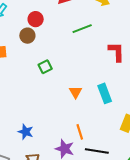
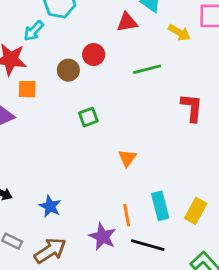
red circle: (36, 19) -> (94, 55), moved
cyan rectangle: (105, 93) -> (160, 206), moved

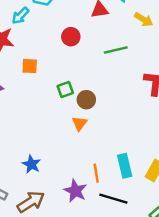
brown circle: (68, 70) -> (86, 100), moved
orange square: (27, 89) -> (30, 66), moved
orange triangle: (127, 158) -> (80, 123), moved

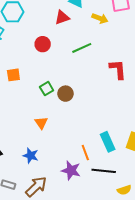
orange triangle: (80, 123) -> (41, 123), moved

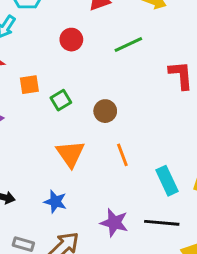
green square: (47, 89) -> (61, 100), moved
orange triangle: (41, 123) -> (70, 154), size x1.5
orange line: (85, 153) -> (122, 155), moved

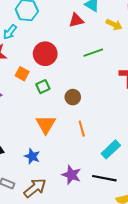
red circle: (71, 40) -> (45, 54), moved, size x1.5
orange square: (29, 85) -> (22, 74), turned 32
cyan rectangle: (167, 181) -> (111, 149), turned 66

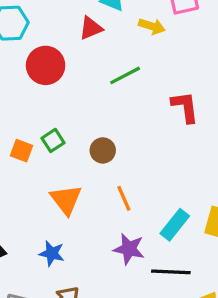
red circle: (45, 54) -> (46, 65), moved
orange square: (22, 74) -> (22, 151), moved
purple star: (71, 175) -> (129, 249), moved

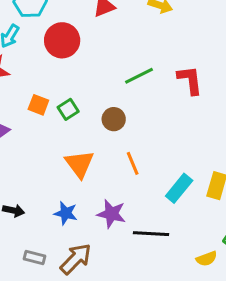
green line: (125, 75) -> (139, 76), moved
orange square: (22, 151) -> (38, 105), moved
purple star: (129, 249) -> (111, 214), moved
black line: (171, 272) -> (151, 234), moved

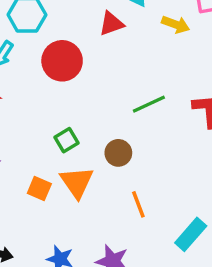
orange square: (38, 105) -> (39, 189), moved
orange triangle: (79, 164) -> (77, 182), moved

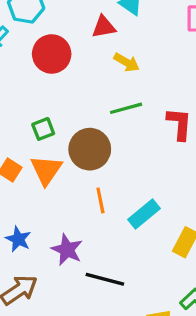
yellow arrow: (176, 25) -> (127, 62), moved
brown circle: (118, 153) -> (90, 149), size x1.6
cyan rectangle: (191, 234) -> (144, 214), moved

